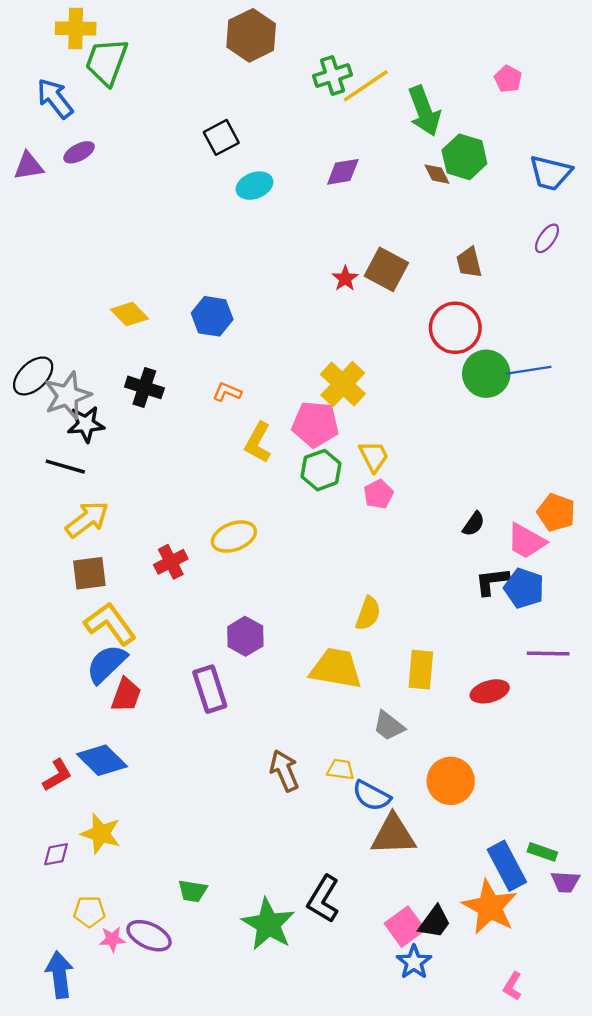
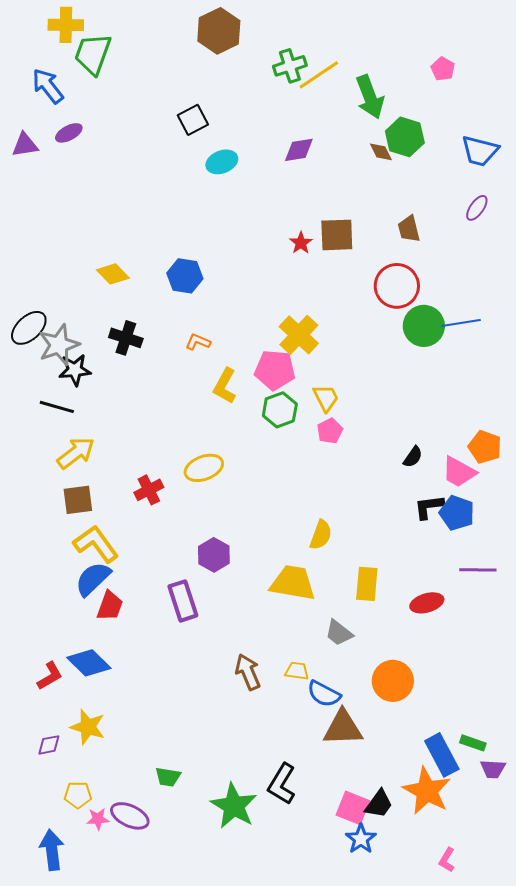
brown square: (386, 269) -> (337, 235), turned -30
pink square: (405, 927) -> (353, 808), turned -32

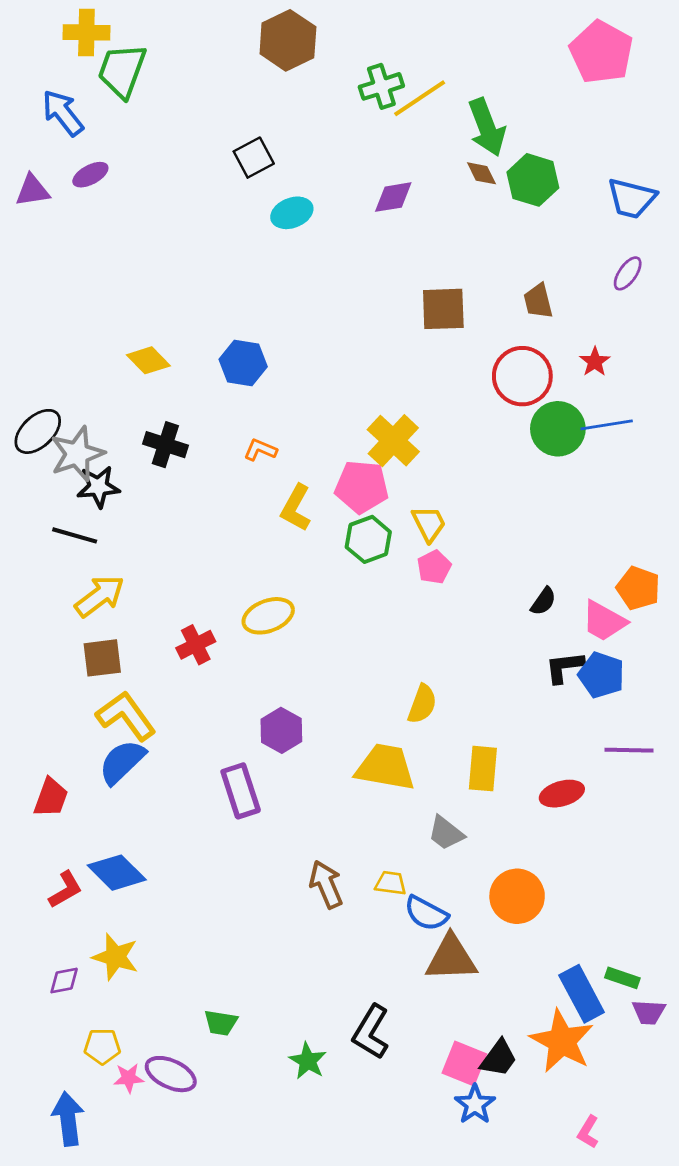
pink pentagon: (443, 69) -> (601, 52), moved, size x2.0
brown diamond: (381, 152) -> (482, 173), moved
red star: (301, 243) -> (595, 362), moved
red trapezoid: (110, 606) -> (51, 798), moved
green star: (234, 806) -> (308, 1061), size x0.6

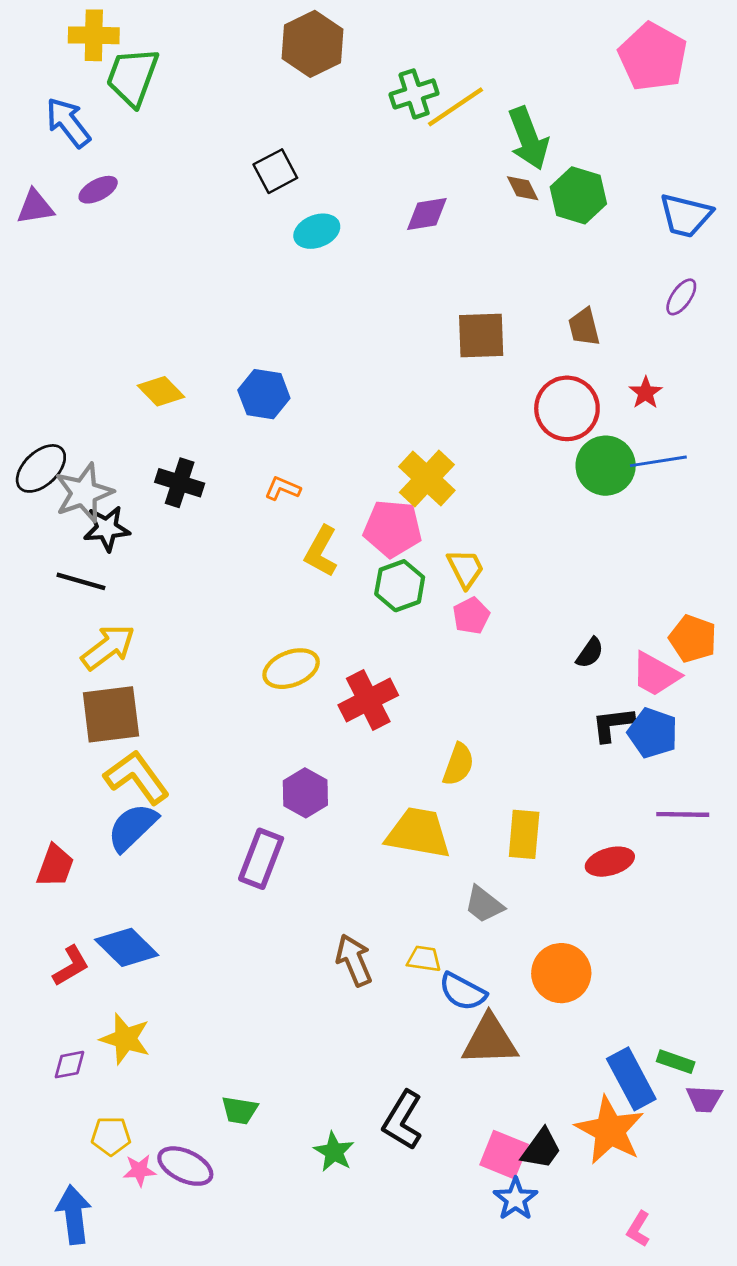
red cross: (196, 645) -> (368, 700), moved, size x1.4
brown square: (102, 658) -> (111, 714), size x1.4
purple rectangle: (241, 791) -> (261, 859), turned 39

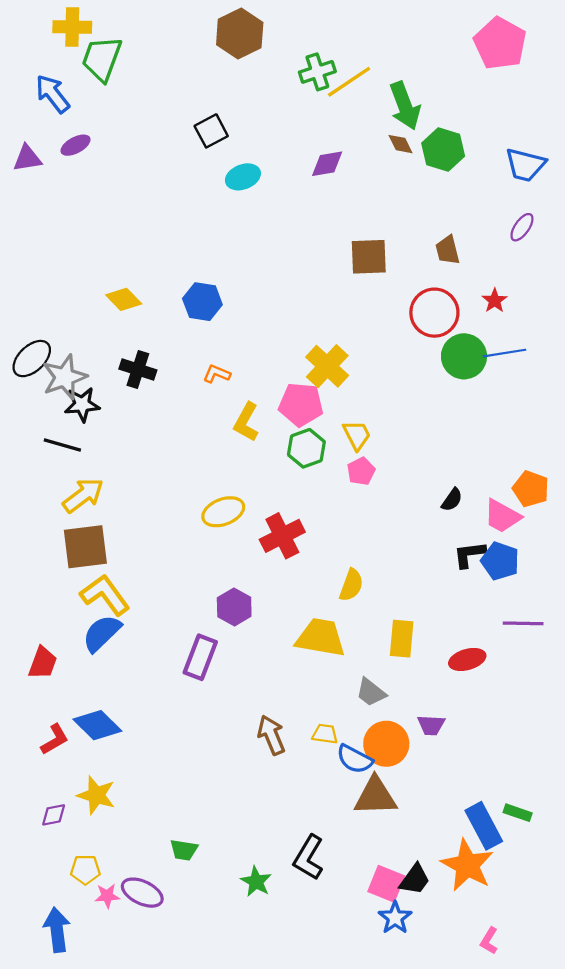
orange circle: (561, 973) -> (386, 744), moved
purple trapezoid: (704, 1099) -> (431, 725), moved

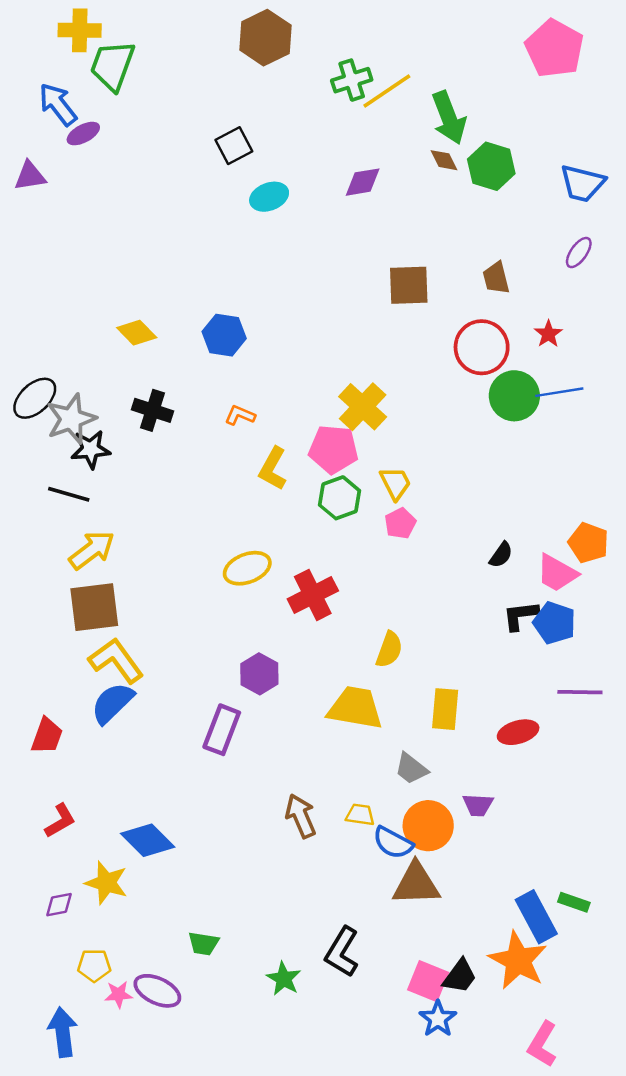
purple ellipse: (76, 145) -> (83, 134), moved
blue diamond: (97, 725) -> (148, 840), moved
pink L-shape: (489, 941) -> (542, 1044), size x1.5

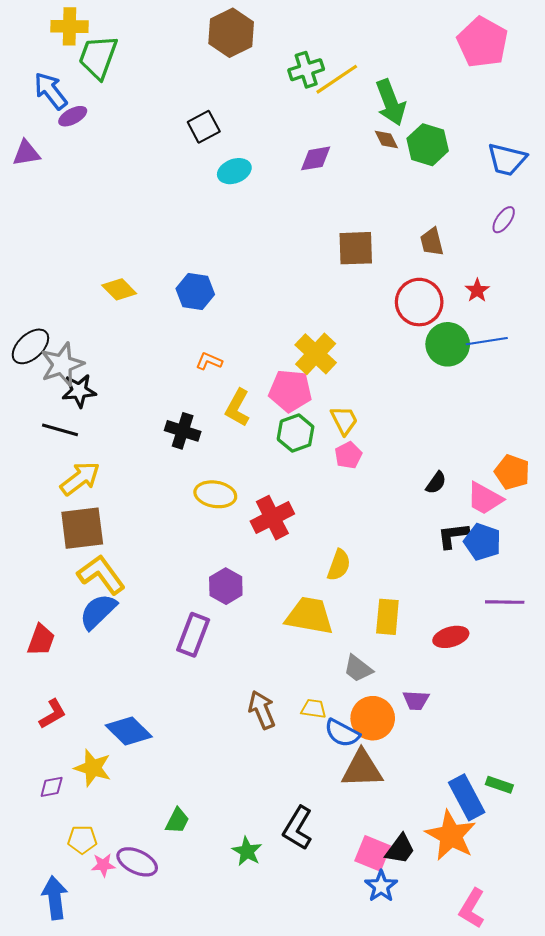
black cross: (153, 410) -> (183, 431), moved
yellow ellipse: (247, 568) -> (215, 494), turned 30
green trapezoid: (204, 943) -> (177, 821), turned -72

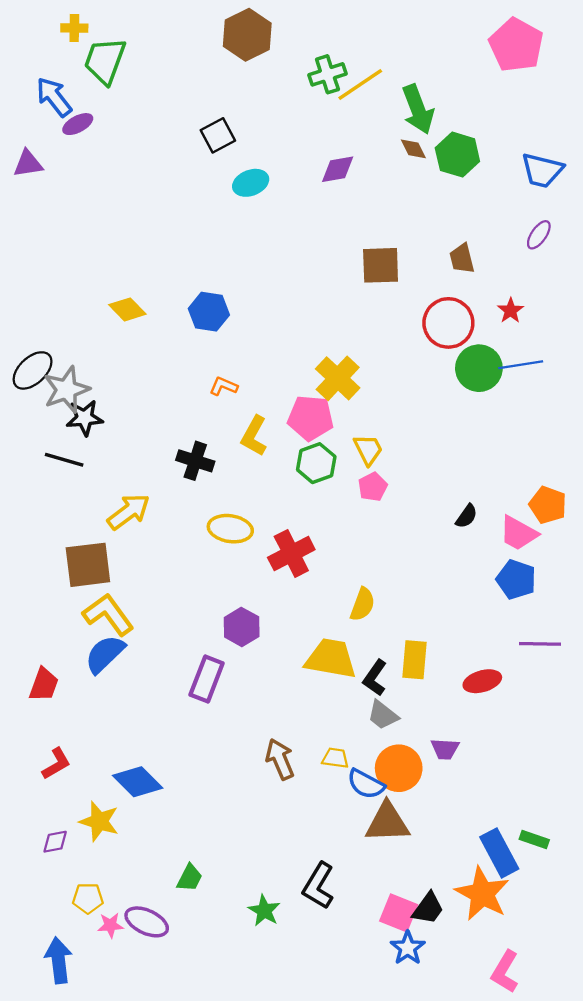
yellow cross: (70, 26) -> (74, 28), size x0.7
yellow arrow: (80, 478) -> (129, 512), moved
black L-shape: (453, 535) -> (375, 678), moved, turned -48

